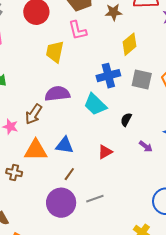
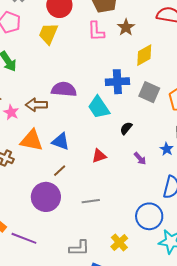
brown star: (114, 12) -> (126, 27), moved, turned 30
yellow trapezoid: (55, 52) -> (48, 34), moved
brown arrow: (34, 114) -> (36, 105), turned 45
gray line: (95, 199) -> (91, 201), moved

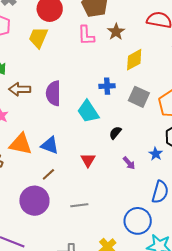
blue cross: (117, 82) -> (107, 86), size x0.7
purple semicircle: (64, 89) -> (53, 93), turned -95
brown arrow: (36, 105) -> (20, 89), moved
red triangle: (99, 156) -> (88, 160), turned -42

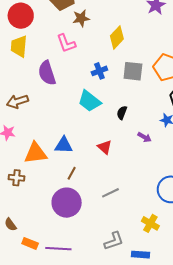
brown star: (116, 32) -> (81, 18), moved, turned -30
pink L-shape: (86, 35) -> (66, 43), moved
purple semicircle: (53, 93) -> (47, 73), moved

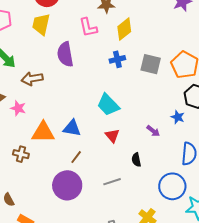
yellow diamond: (117, 37) -> (124, 29), moved
cyan trapezoid: (89, 101) -> (108, 105), moved
black semicircle: (122, 113) -> (136, 160), moved, turned -40

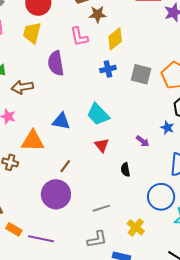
blue triangle: (72, 128) -> (61, 121), moved
gray line: (112, 182) -> (101, 208), moved

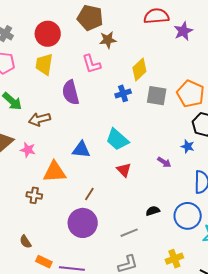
yellow diamond: (115, 39) -> (139, 69), moved
black semicircle: (125, 170) -> (153, 211), moved, turned 88
yellow cross: (136, 227) -> (174, 259), moved, turned 36

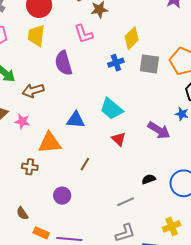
purple arrow: (164, 162) -> (159, 130), size x1.6
purple circle: (83, 223) -> (62, 196), moved, size x0.6

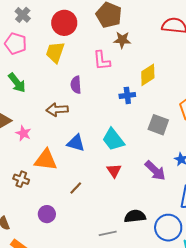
purple semicircle: (63, 63) -> (76, 85), size x0.7
gray square: (149, 64) -> (158, 125), moved
brown arrow: (33, 91) -> (57, 110), moved
black semicircle: (149, 179) -> (135, 216), size x1.5

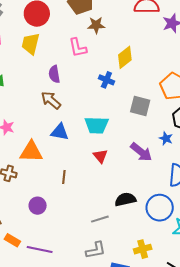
blue cross: (127, 95) -> (106, 80), turned 35
brown arrow: (57, 110) -> (51, 100), moved, turned 50
cyan trapezoid: (113, 140) -> (97, 125), turned -45
brown line: (76, 188) -> (64, 177), turned -32

